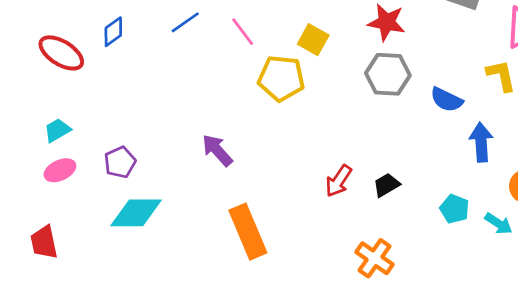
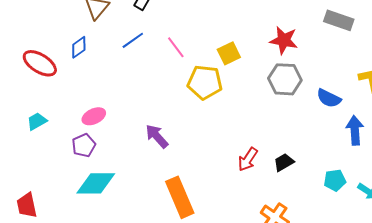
yellow square: (313, 40) -> (229, 53), turned 35
pink ellipse: (60, 170) -> (94, 116), moved
cyan pentagon: (454, 209) -> (335, 180), turned -30

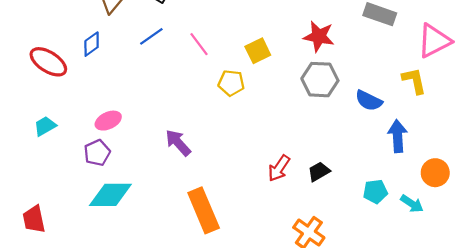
yellow pentagon: (205, 82) -> (231, 83), size x0.7

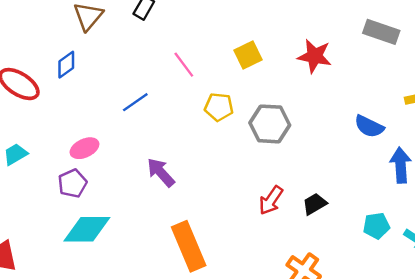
blue line: (151, 36) -> (135, 102), moved
yellow square: (258, 51) -> (248, 55), moved
gray hexagon: (320, 80) -> (270, 124), moved

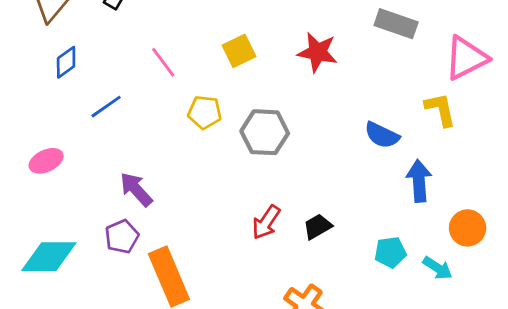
blue diamond: (66, 65) -> (66, 62), moved
purple pentagon: (72, 183) -> (122, 237), moved

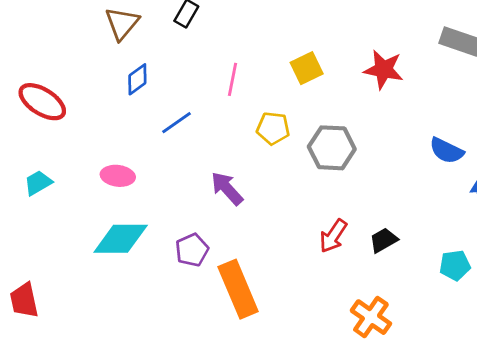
pink line: (163, 62) -> (232, 79), turned 48
pink ellipse: (46, 161) -> (118, 176), turned 32
purple arrow: (136, 189) -> (227, 188), moved
cyan diamond: (49, 257) -> (121, 239), moved

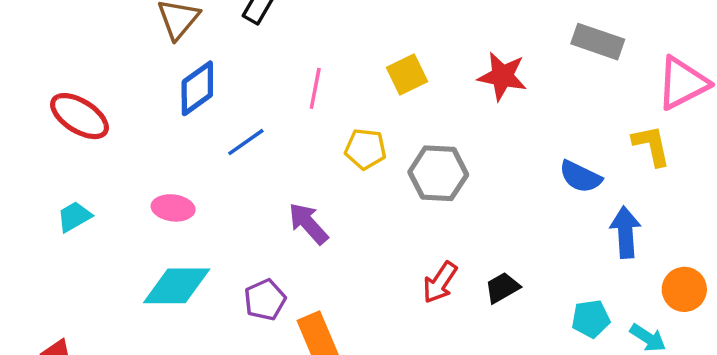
blue diamond: (137, 79) -> (197, 88), size x1.4

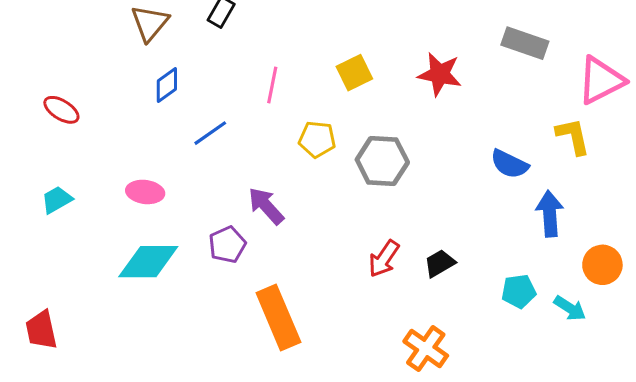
blue diamond: (197, 88) -> (167, 85), size x0.7
red ellipse: (79, 116) -> (61, 110), size x0.7
purple pentagon: (265, 300) -> (227, 245), moved

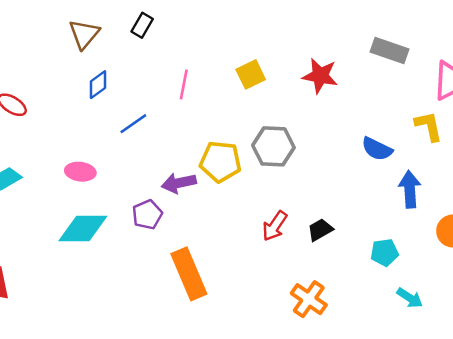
yellow pentagon: (317, 139) -> (220, 162), moved, size x1.4
purple arrow: (266, 206) -> (179, 183), turned -60
cyan arrow: (570, 308) -> (410, 298), moved

